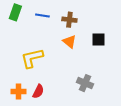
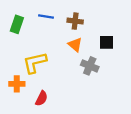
green rectangle: (15, 12) -> (17, 24), moved
gray cross: (85, 83) -> (90, 66), moved
orange cross: (18, 91) -> (17, 84), moved

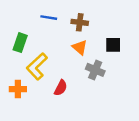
green rectangle: (17, 24) -> (20, 43), moved
yellow L-shape: (35, 63) -> (37, 66), turned -30
red semicircle: (41, 98) -> (61, 88), moved

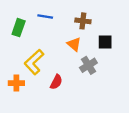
brown cross: (80, 22) -> (83, 21), moved
green rectangle: (20, 43) -> (19, 28), moved
gray cross: (95, 70) -> (88, 65), turned 35

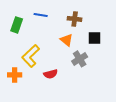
red semicircle: (56, 82) -> (51, 74), turned 48

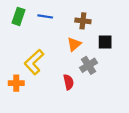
green rectangle: (17, 25) -> (18, 16), moved
orange triangle: (67, 40) -> (74, 44), turned 40
red semicircle: (51, 74) -> (68, 82), moved, turned -88

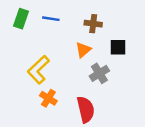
red semicircle: (68, 82) -> (86, 109), moved, size x1.5
orange cross: (16, 83) -> (48, 98), moved, turned 32

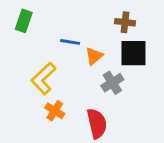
blue line: (51, 19) -> (70, 42), moved
brown cross: (93, 24) -> (125, 22), moved
black square: (118, 47) -> (133, 53), size x1.5

